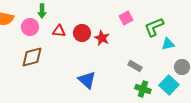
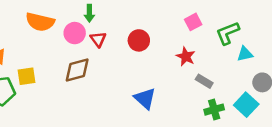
red triangle: (59, 31) -> (98, 39), moved, turned 48
red star: (102, 38) -> (186, 56), moved
green cross: (143, 89) -> (214, 110), turned -35

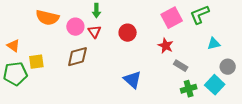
green arrow: (89, 13) -> (96, 11), moved
pink square: (193, 22) -> (172, 18), size x1.5
green L-shape: (228, 33) -> (200, 15), moved

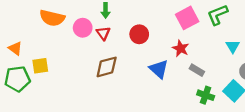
cyan triangle: (214, 44) -> (233, 46), turned -48
brown diamond: (77, 57) -> (107, 67), moved
blue triangle: (133, 80) -> (159, 69), moved
green cross: (189, 89) -> (206, 95), turned 35

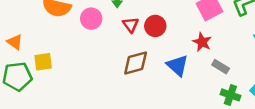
red triangle: (103, 33) -> (131, 25), moved
brown diamond: (107, 67) -> (136, 63), moved

